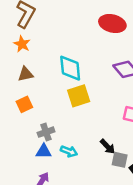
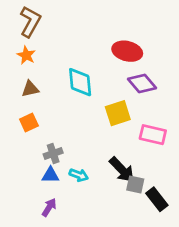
red ellipse: (112, 24) -> (127, 51), moved
yellow square: (79, 96) -> (118, 113), moved
black arrow: (108, 147) -> (122, 170), size x1.5

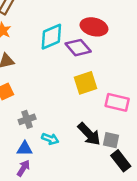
cyan diamond: (80, 82) -> (51, 37), moved, turned 72
purple diamond: (142, 83) -> (78, 48), moved
blue triangle: (50, 175) -> (25, 149), moved
gray square: (135, 184) -> (111, 140), moved

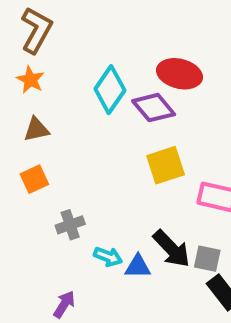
cyan diamond: (51, 37) -> (110, 90), turned -32
blue triangle: (25, 149) -> (138, 267), moved

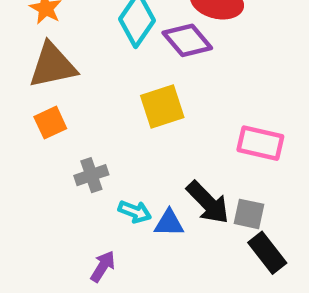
brown triangle: (36, 129) -> (53, 65), size x1.6
yellow square: (166, 165) -> (162, 107), moved
purple arrow: (64, 304) -> (103, 266), moved

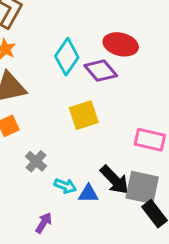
gray cross: (91, 175) -> (36, 161), turned -30
gray square: (249, 214) -> (142, 187), size x1.6

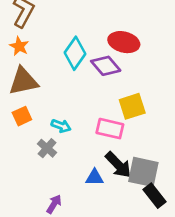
yellow square: (84, 115) -> (132, 106), moved
pink rectangle: (150, 140) -> (110, 129), moved
cyan arrow: (65, 186) -> (61, 126), moved

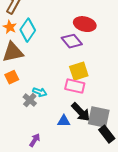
cyan diamond: (75, 53) -> (28, 30), moved
yellow square: (132, 106) -> (79, 71), moved
cyan arrow: (61, 126) -> (40, 92), moved

